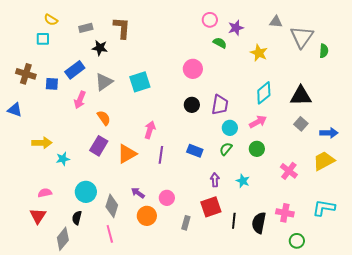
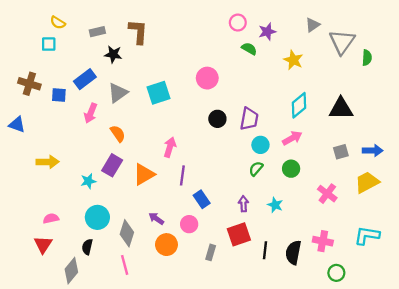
gray triangle: (276, 22) -> (313, 25), turned -40
pink circle: (193, 69) -> (207, 78), moved
gray square: (301, 124) -> (341, 152), moved, turned 32
blue rectangle: (195, 151) -> (202, 199), moved, turned 35
cyan star: (63, 159) -> (88, 181), moved

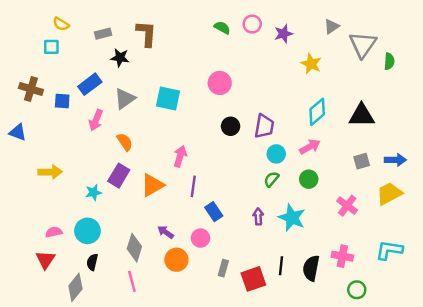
green semicircle: (249, 49) -> (222, 28), moved
cyan square: (159, 93) -> (168, 99), turned 30
cyan star: (275, 205) -> (292, 218), size x1.6
cyan circle: (97, 217) -> (87, 231), moved
red square: (239, 234) -> (253, 279), moved

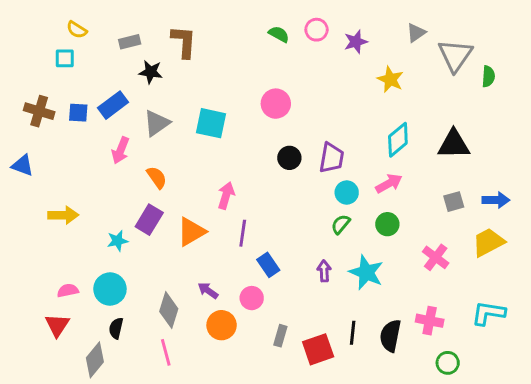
blue square: (62, 101) -> (78, 113), moved

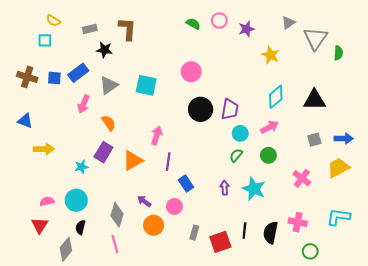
black circle: (289, 158) -> (201, 109), size x1.5
blue triangle: (23, 165) -> (25, 121), moved

